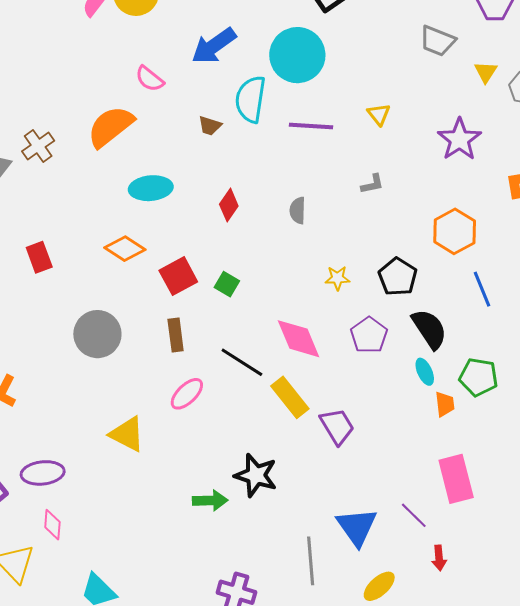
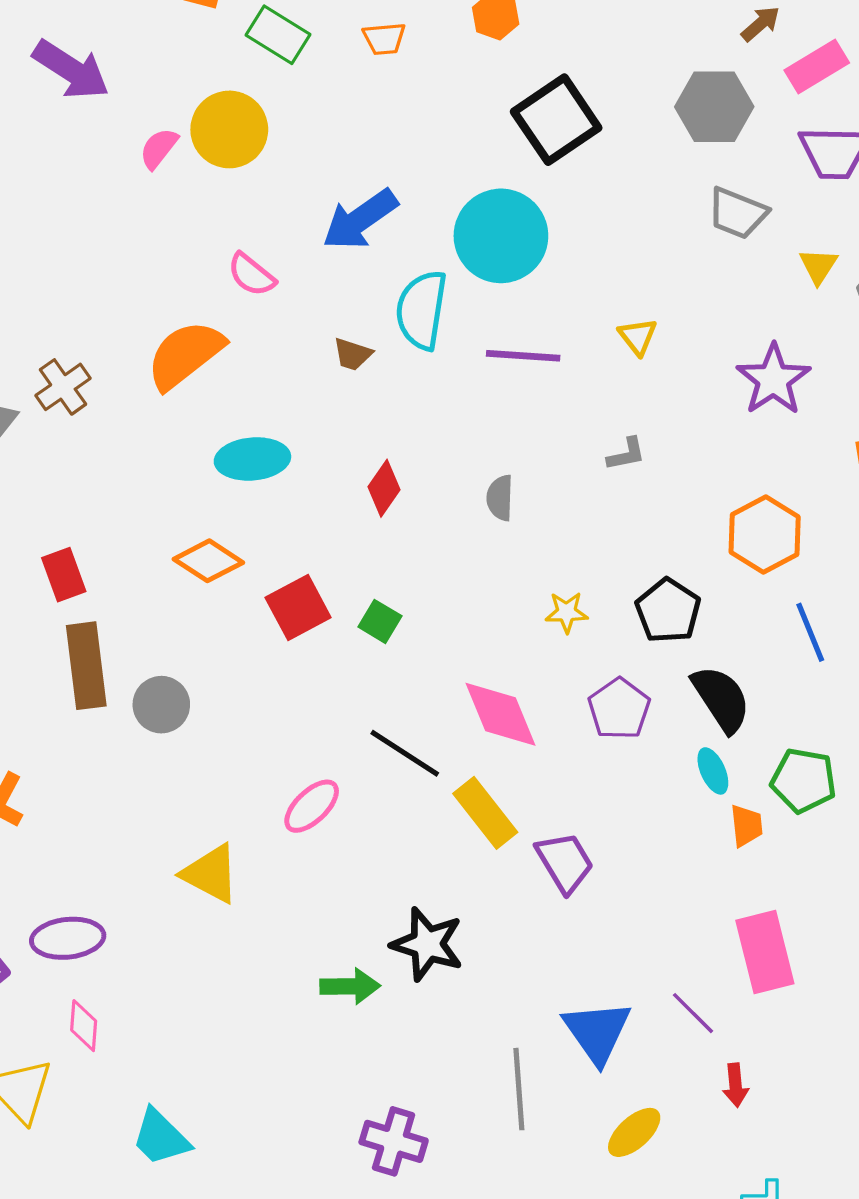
gray circle: (97, 334) -> (161, 705), size x0.7
brown rectangle: (176, 335) -> (86, 666), moved, size x1.5

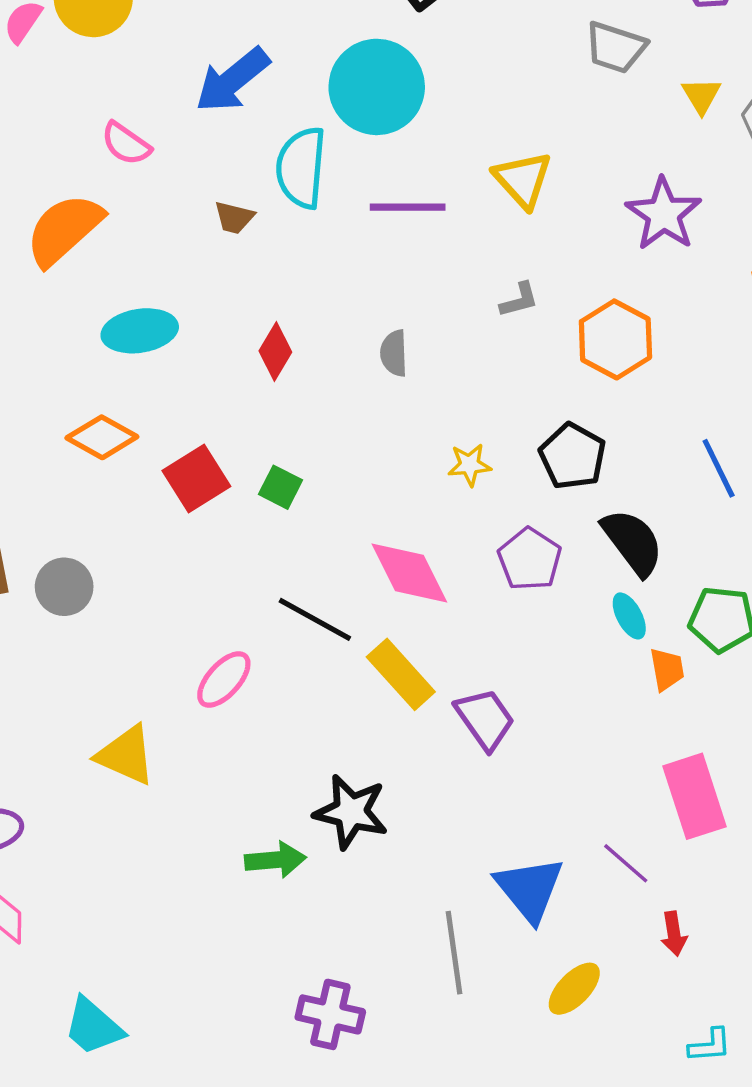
yellow triangle: (638, 337) -> (523, 180), size x1.5
orange hexagon: (765, 534) -> (615, 339), moved

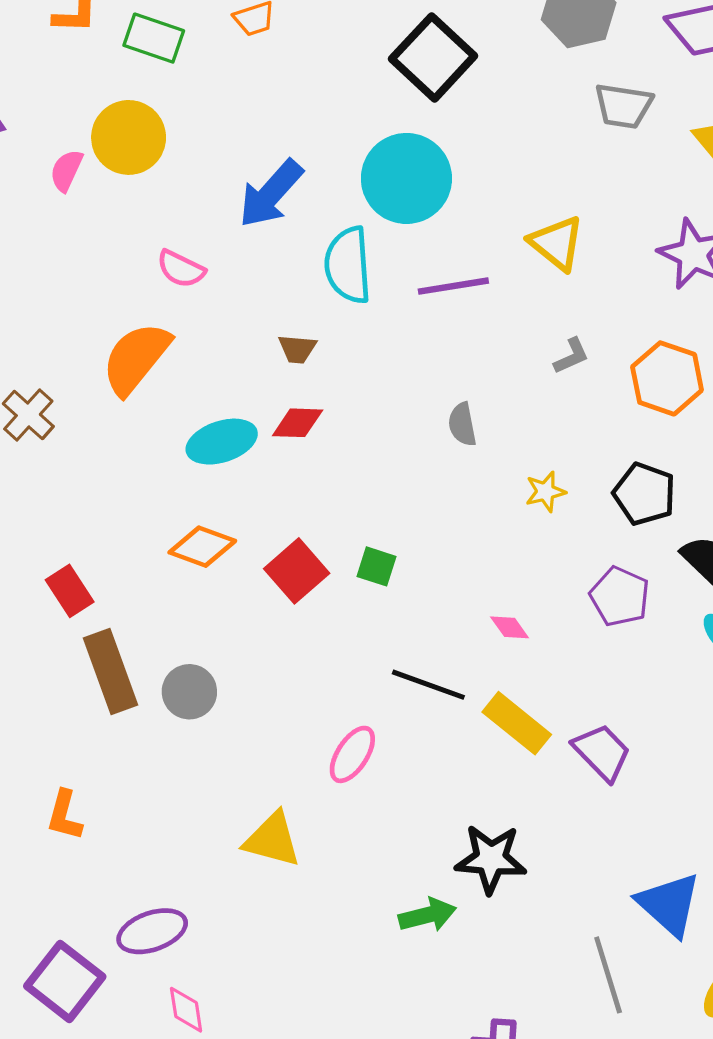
brown trapezoid: (234, 217) -> (297, 349), moved
red diamond: (275, 351) -> (298, 423), moved, turned 70
yellow star: (469, 465) -> (545, 492), moved
pink diamond: (409, 573) -> (510, 627), size x0.5

